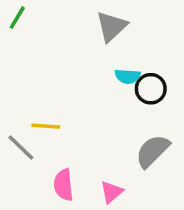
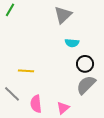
black circle: (151, 89) -> (85, 64), moved
gray line: (21, 147) -> (12, 94), moved

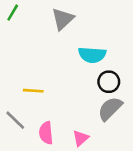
gray triangle: (63, 15) -> (63, 19), moved
cyan semicircle: (72, 43) -> (92, 55), size x1.5

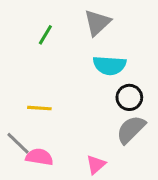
green line: (13, 13) -> (45, 35), moved
gray triangle: (63, 19) -> (97, 23), moved
pink semicircle: (46, 133) -> (39, 157), moved, turned 105

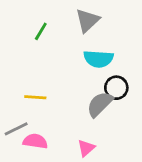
gray semicircle: (131, 129) -> (100, 104), moved
gray line: (18, 143) -> (16, 129), turned -70

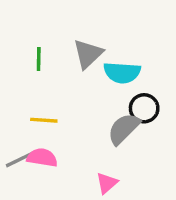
gray triangle: (87, 20) -> (88, 54), moved
green line: (41, 31) -> (39, 59), moved, turned -30
pink semicircle: (35, 141) -> (42, 158), moved

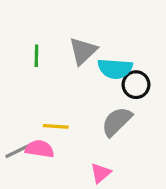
black circle: (144, 108) -> (136, 85), moved
yellow line: (44, 120) -> (56, 126), moved

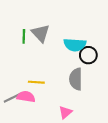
gray triangle: (83, 51) -> (40, 33), moved, turned -30
gray semicircle: (117, 122) -> (76, 79), turned -45

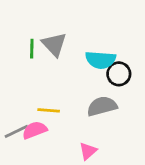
gray semicircle: (76, 79) -> (102, 106), turned 75
pink semicircle: (26, 97) -> (35, 130), turned -30

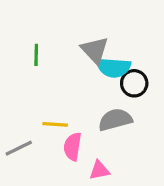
gray triangle: (54, 44) -> (95, 50), moved
pink semicircle: (35, 130) -> (73, 147), moved, turned -60
pink triangle: (88, 151) -> (99, 170), turned 30

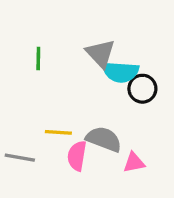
gray semicircle: (115, 120) -> (104, 139), moved, turned 36
gray line: (19, 148) -> (20, 158), turned 36
pink triangle: (99, 170) -> (134, 163), moved

